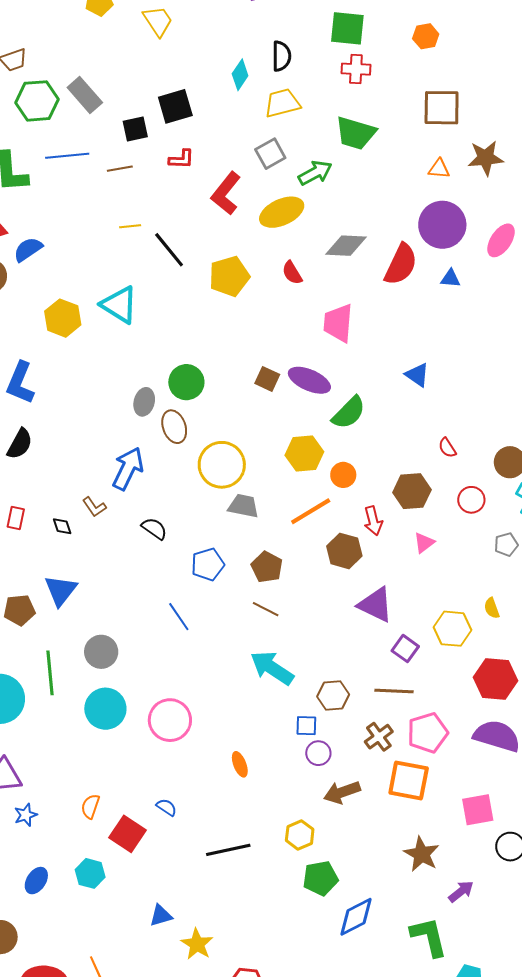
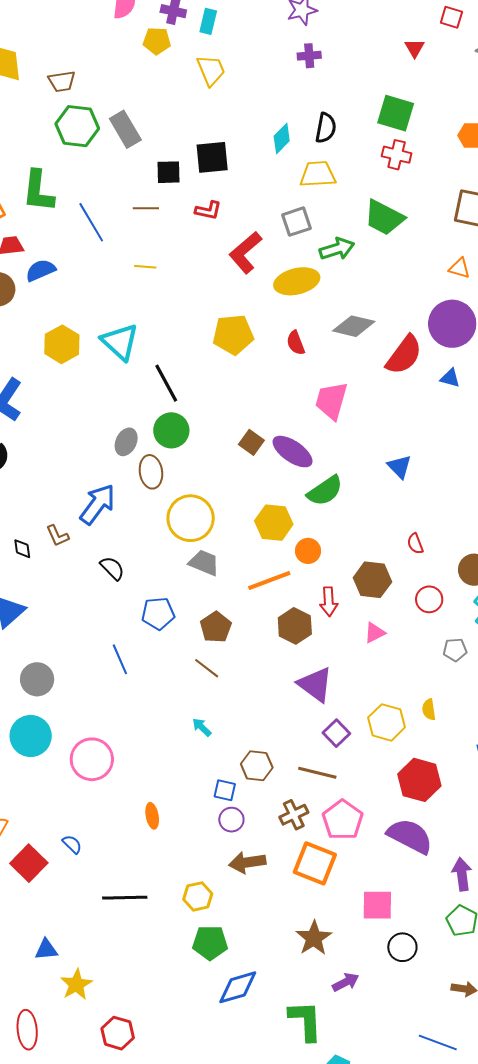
blue line: (67, 156) -> (91, 222), moved, turned 54
black line: (169, 250) -> (166, 383), moved
cyan arrow: (272, 668) -> (202, 727), size x0.5
pink pentagon: (428, 733) -> (343, 820), turned -30

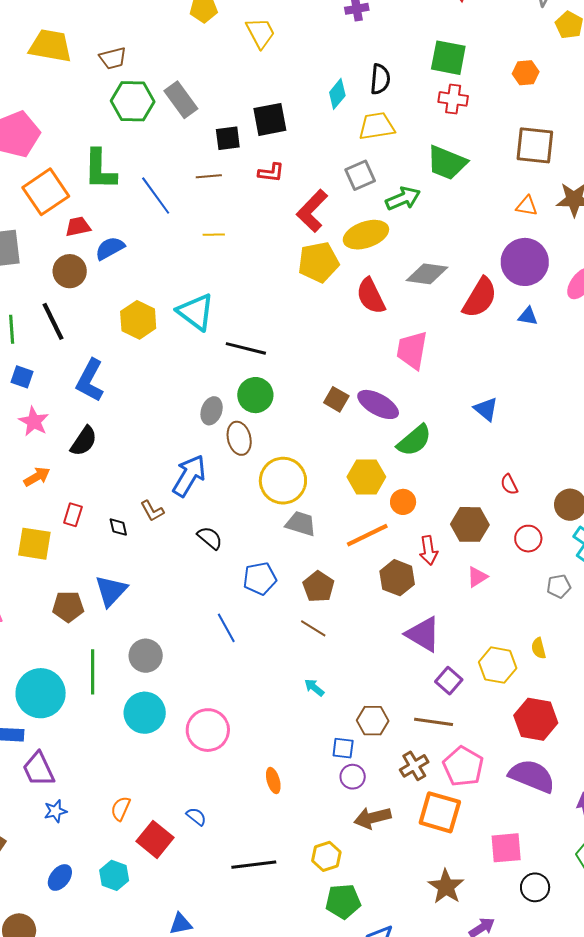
yellow pentagon: (233, 334) -> (318, 262), moved
red semicircle: (296, 343) -> (371, 296), size x1.5
black line: (166, 383) -> (246, 348), turned -42

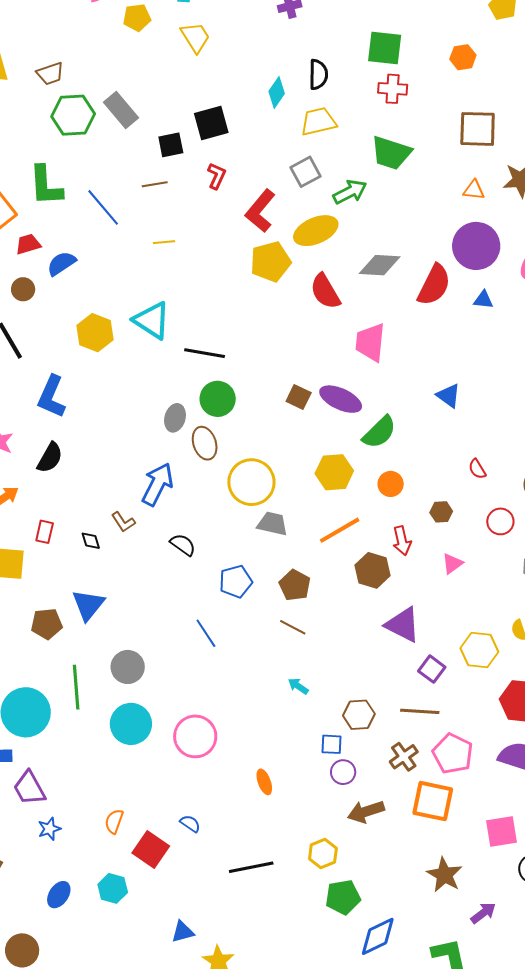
red L-shape: (271, 173) -> (217, 176), turned -68
brown circle: (70, 271) -> (23, 289), size x0.7
orange circle: (403, 502) -> (391, 484), moved
brown hexagon: (470, 524) -> (441, 512), size x0.6

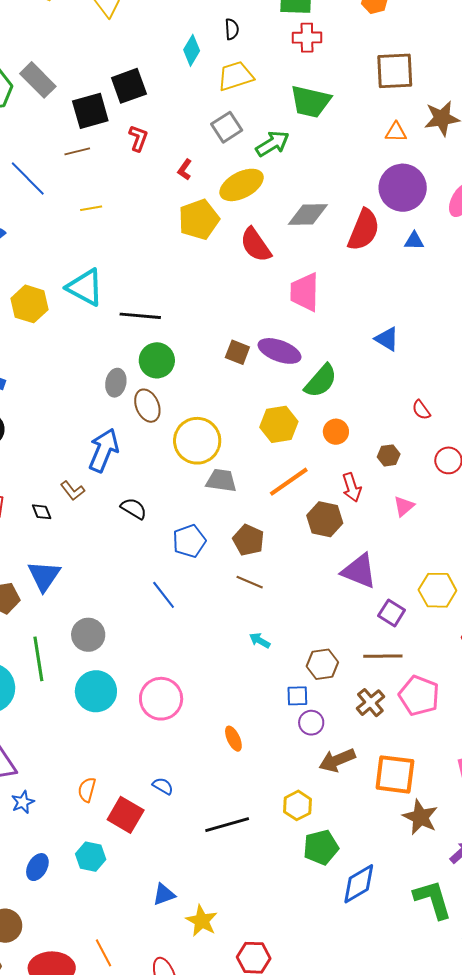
black semicircle: (318, 74) -> (232, 29), size x0.7
black square: (171, 145) -> (90, 111), size x1.4
red L-shape: (260, 211) -> (185, 170), size x0.5
orange square: (433, 801) -> (395, 774), moved

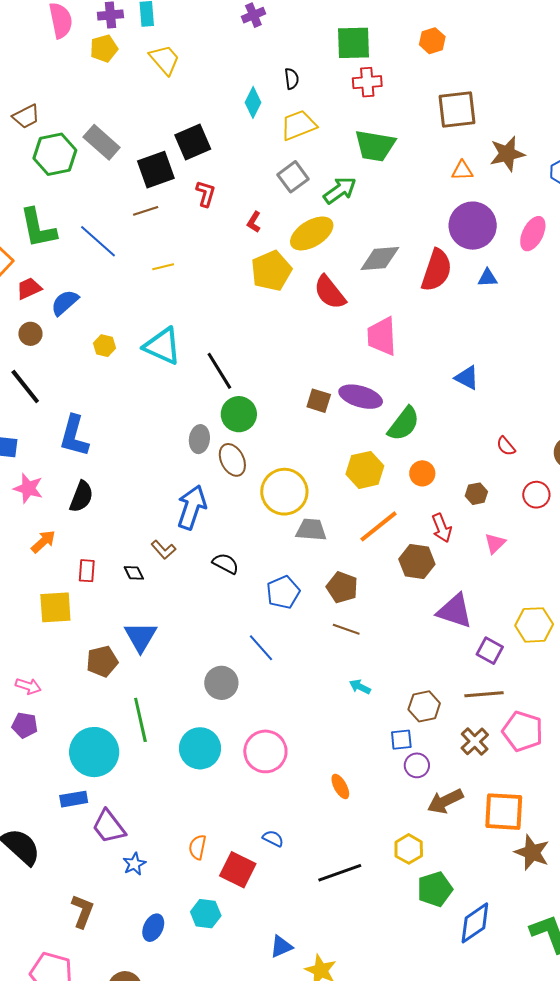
yellow hexagon: (29, 304) -> (105, 346), moved, size x0.6
black line: (140, 316) -> (219, 371), turned 57
gray circle: (88, 635) -> (221, 683), moved

